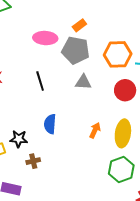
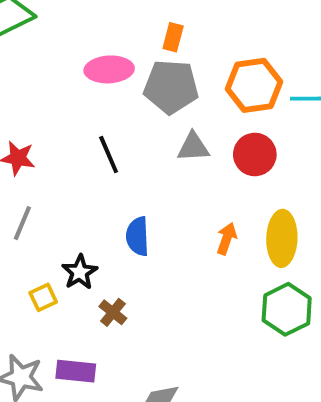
orange rectangle: (79, 25) -> (173, 37), turned -32
red circle: (125, 90) -> (255, 154), moved
black star: (19, 139) -> (80, 272), turned -30
brown cross: (33, 161) -> (113, 312), turned -32

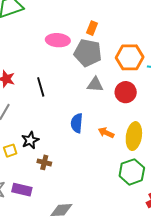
black line: (109, 154) -> (41, 87), moved
blue semicircle: (138, 236) -> (77, 123), moved
orange arrow: (227, 239) -> (106, 133), turned -91
brown cross: (113, 312) -> (44, 162), turned -32

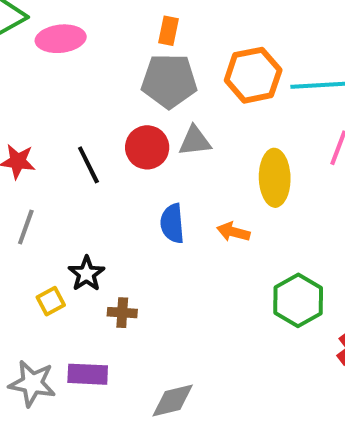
pink ellipse: (58, 40) -> (61, 39), moved
red circle: (126, 92) -> (147, 147), moved
yellow ellipse: (134, 136) -> (275, 178), moved

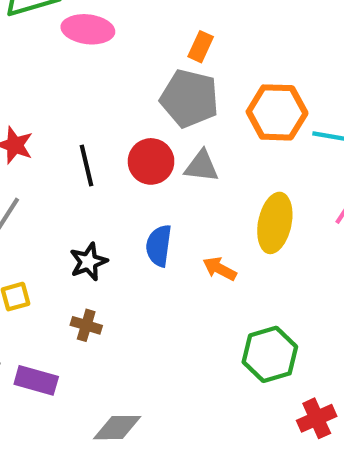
black star: (86, 274) -> (88, 262), moved

